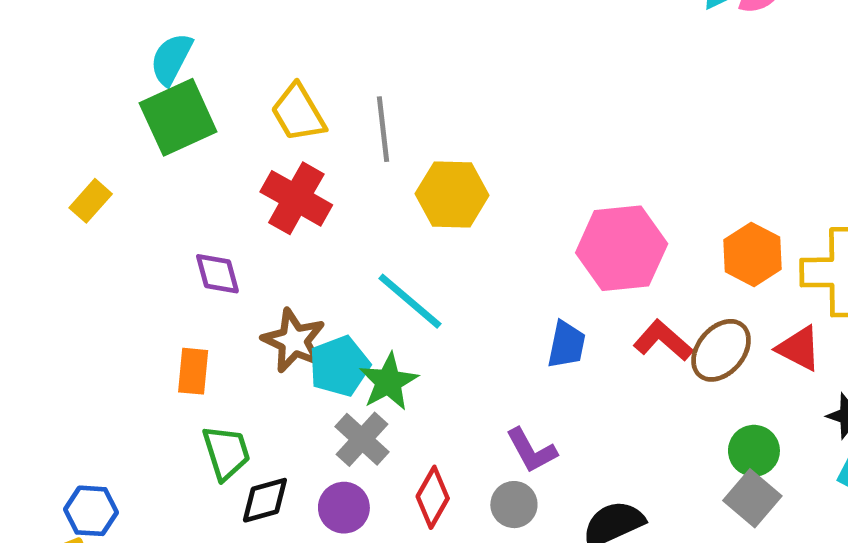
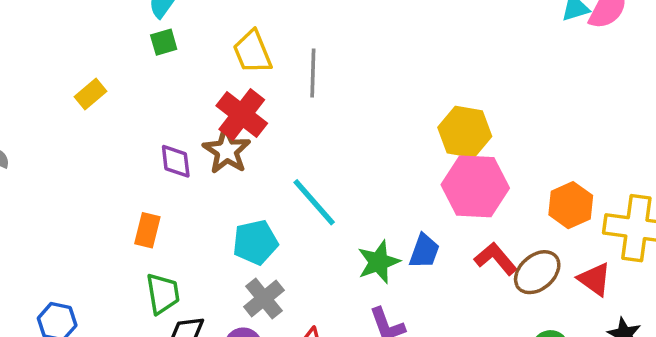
green square: (178, 117) -> (164, 42), size x0.5
yellow hexagon: (452, 194) -> (465, 132), moved
brown star: (294, 341) -> (227, 151), moved
green star: (389, 382) -> (379, 262), moved

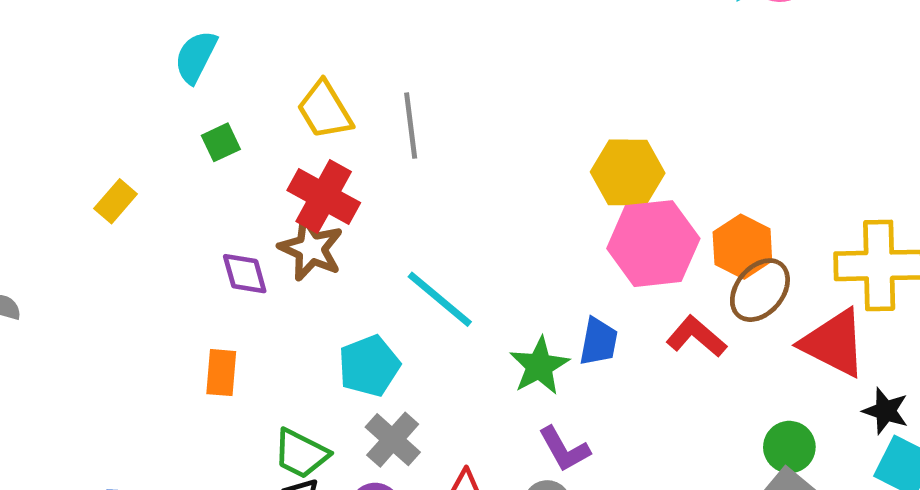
green square: (164, 42) -> (221, 142), moved
orange hexagon: (571, 205) -> (742, 247), moved
brown ellipse: (537, 272) -> (760, 290), moved
red triangle: (595, 279) -> (834, 343), size x1.5
green trapezoid: (163, 294) -> (301, 454), moved, turned 135

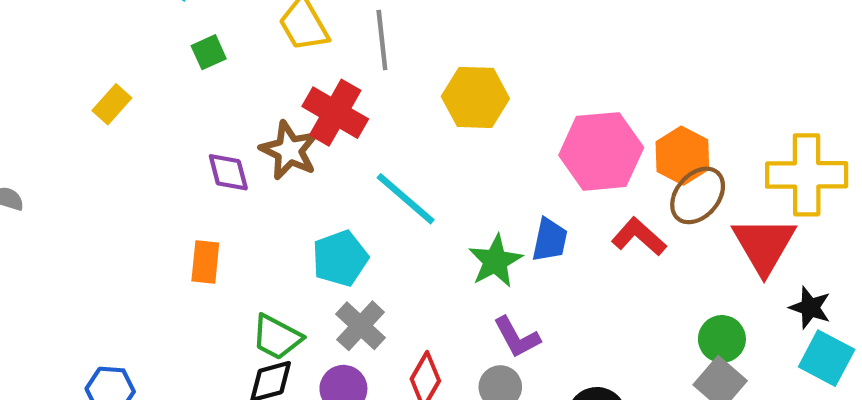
yellow hexagon: (628, 173) -> (475, 97), moved
red cross: (324, 197) -> (335, 113), moved
red triangle: (834, 343) -> (764, 245), turned 32

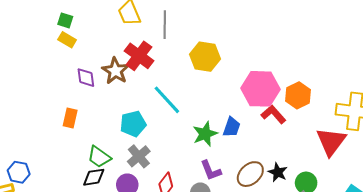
green square: (209, 52) -> (65, 20), moved, turned 35
yellow rectangle: (112, 104) -> (67, 40), moved, turned 72
brown ellipse: (698, 195) -> (250, 174), moved
red L-shape: (639, 237) -> (273, 114), moved
black star: (810, 308) -> (278, 172), moved

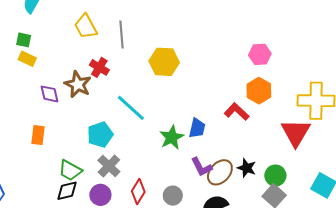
red cross: (139, 56) -> (99, 67), size x0.7
pink hexagon: (260, 89) -> (260, 54), moved, size x0.6
purple L-shape: (211, 171) -> (201, 167), moved

